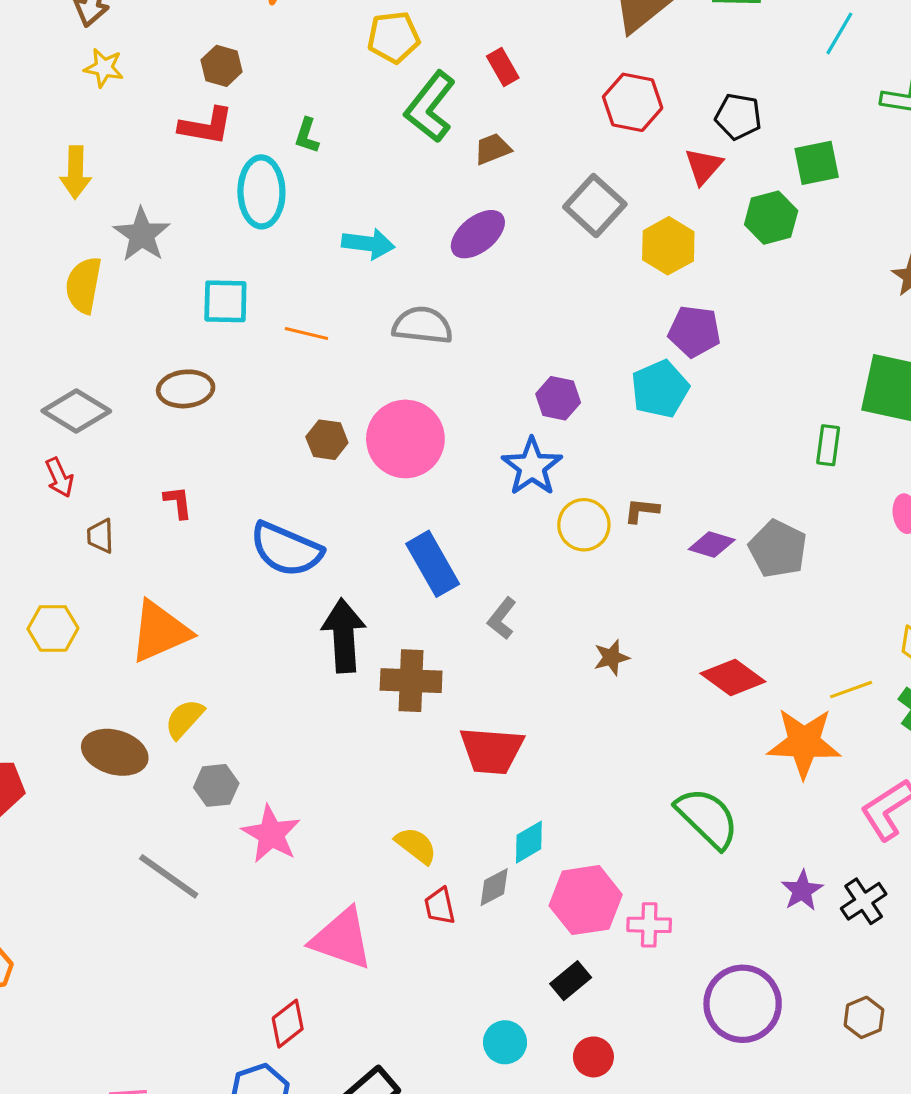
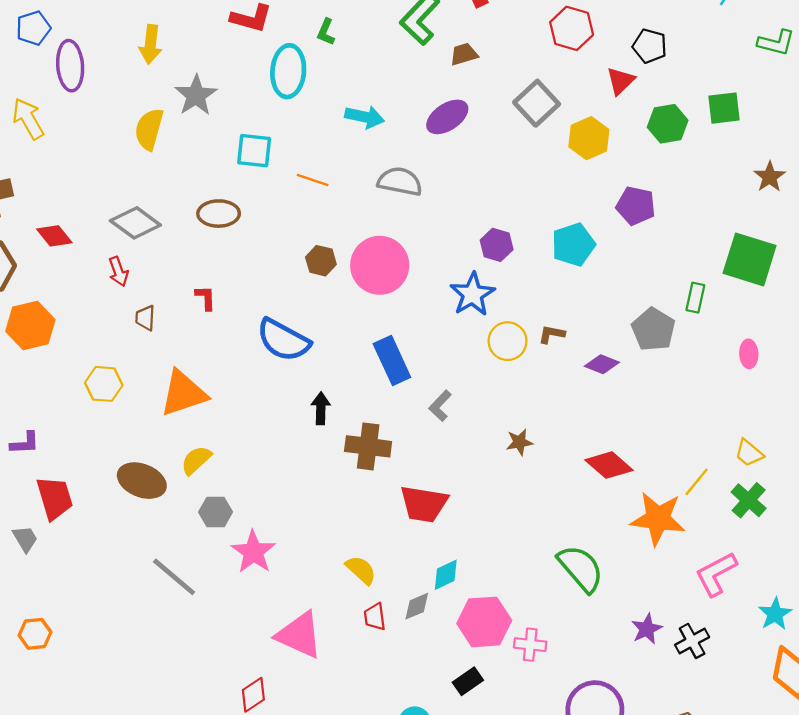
green square: (817, 163) -> (724, 108), moved
purple pentagon: (694, 331) -> (636, 206), moved
gray pentagon: (778, 549) -> (653, 329), moved
black arrow: (344, 636) -> (321, 408), size x0.6
yellow line: (851, 690) -> (697, 482), turned -36

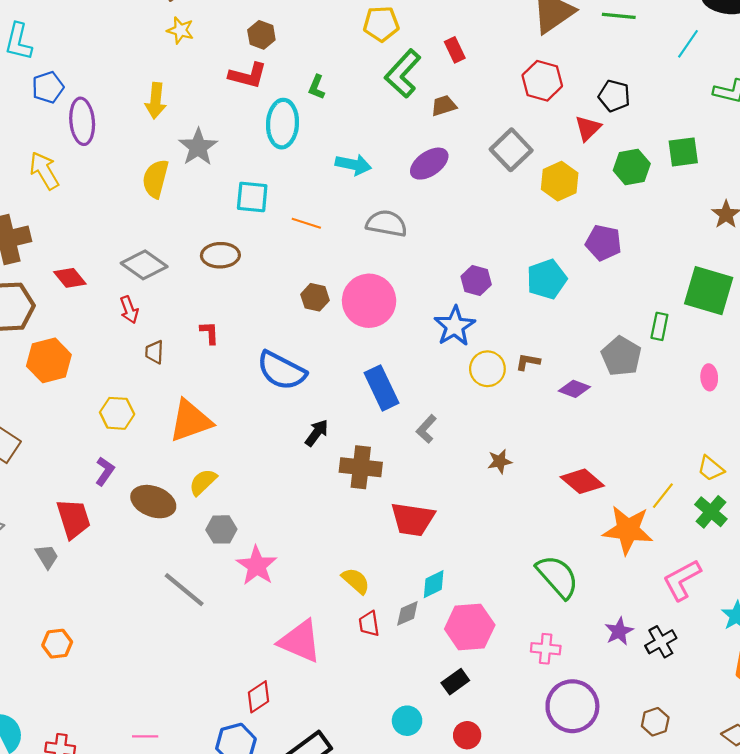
black arrow: (321, 408) -> (317, 433), turned 36
purple L-shape: (25, 443) -> (105, 471), moved, turned -52
pink cross: (530, 645) -> (546, 649), moved

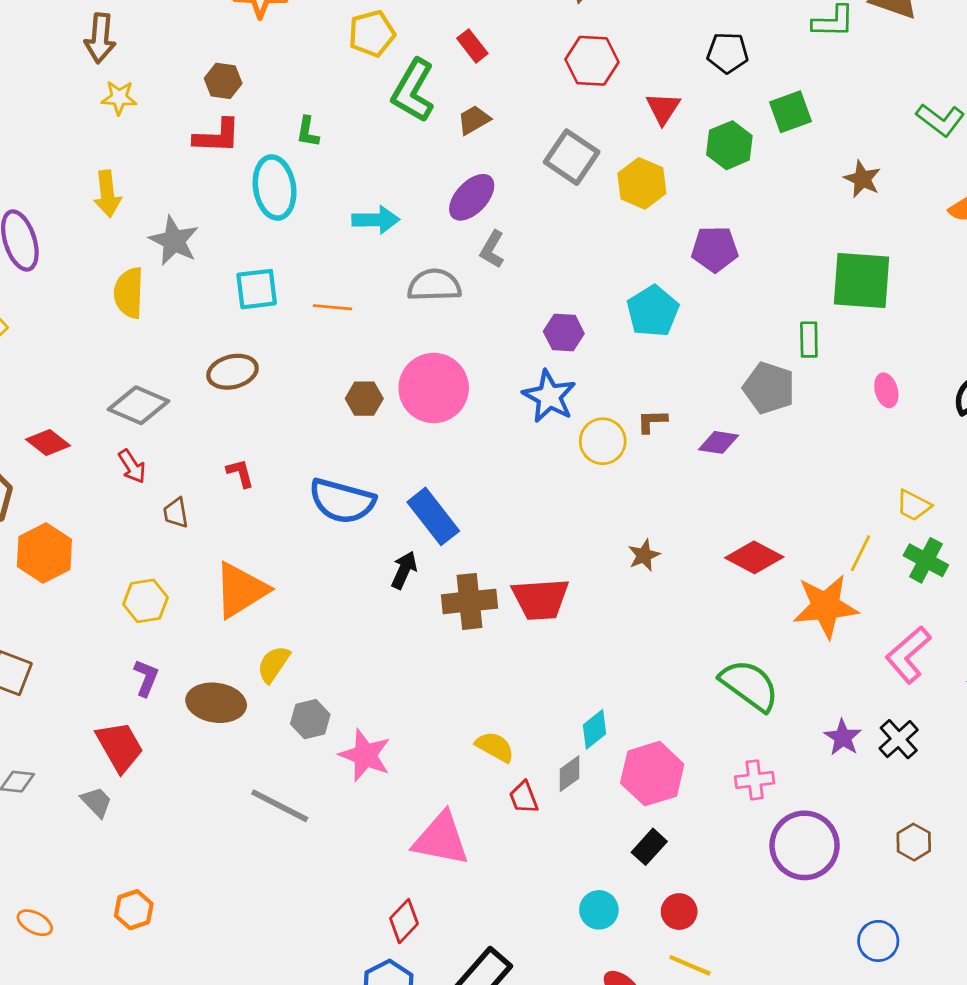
black pentagon: (614, 96) -> (728, 53), moved
blue rectangle: (381, 388) -> (433, 516), moved
gray L-shape: (426, 429) -> (492, 249), moved
red trapezoid: (413, 519) -> (540, 599), moved

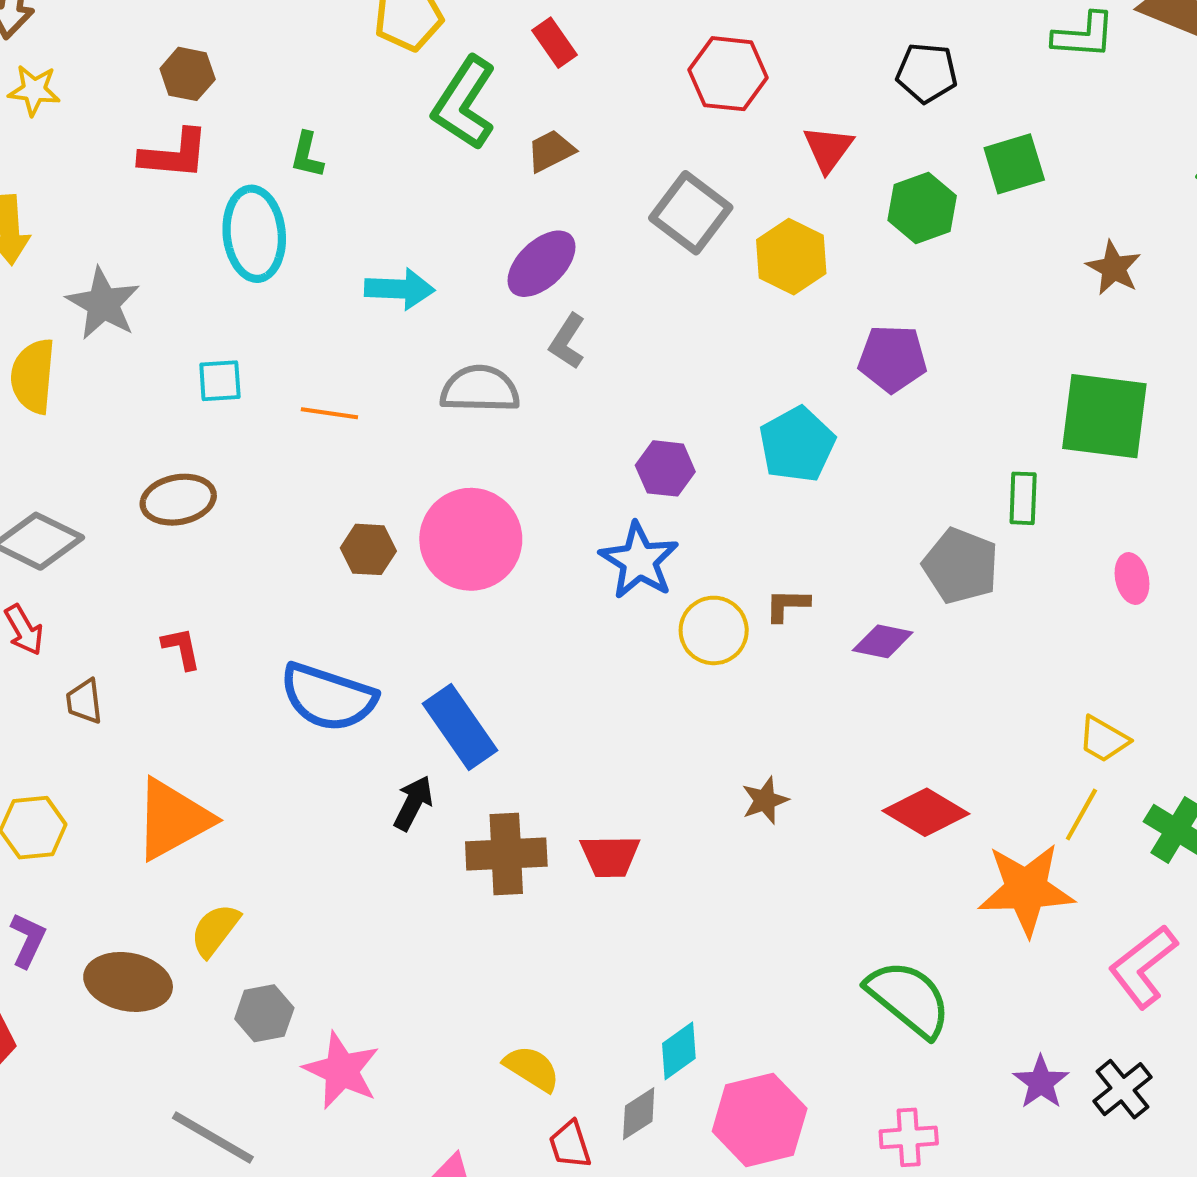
cyan square: (257, 289) -> (220, 381), size x0.7
yellow trapezoid: (914, 505) -> (1104, 739), moved
red trapezoid: (540, 599) -> (610, 856), size x0.7

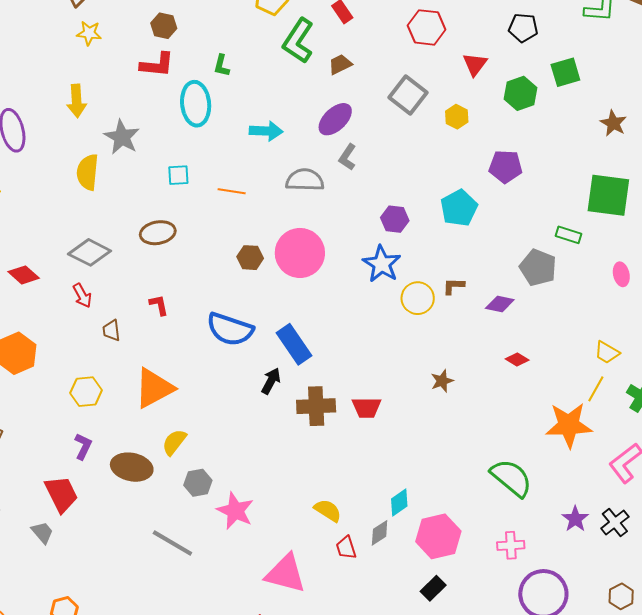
yellow hexagon: (791, 257) -> (457, 117), size x0.7
green rectangle: (1023, 498) -> (569, 235), turned -75
red diamond: (926, 812) -> (517, 359), moved, size x0.6

